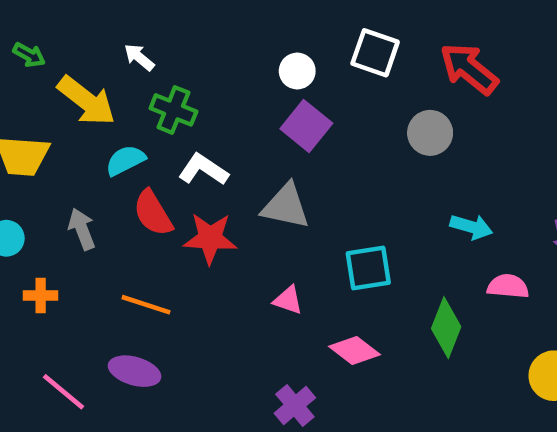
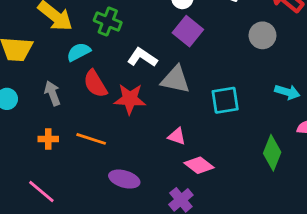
white L-shape: (203, 170) -> (142, 57), moved
cyan square: (368, 268) -> (225, 100), moved
orange cross: (41, 296) -> (48, 139), moved
pink diamond: (354, 350) -> (199, 165), moved
purple ellipse: (135, 371) -> (124, 179), moved

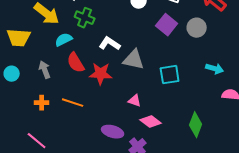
purple square: (188, 31) -> (167, 25), moved
green diamond: (272, 153) -> (196, 125), moved
purple ellipse: (124, 179) -> (113, 132), moved

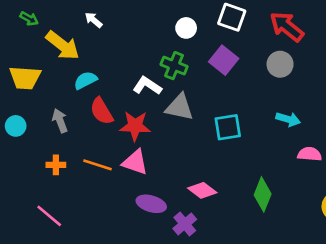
green cross: (85, 18) -> (174, 66), moved
gray circle: (197, 28) -> (280, 64), moved
pink triangle: (135, 101) -> (135, 162), moved, size x1.5

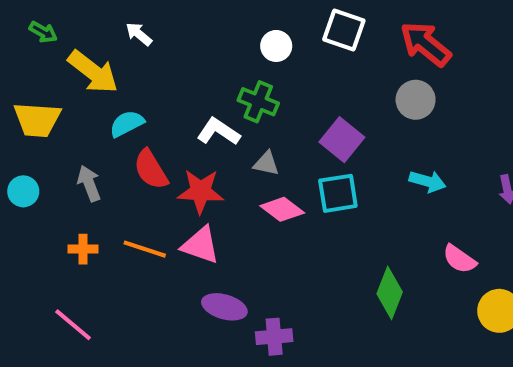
purple square: (224, 60) -> (342, 140), moved
gray triangle: (179, 107) -> (266, 163), size x0.6
pink semicircle: (310, 154) -> (459, 259), moved, turned -150
pink diamond: (202, 190) -> (282, 209), moved
purple cross: (185, 224) -> (274, 337), turned 35

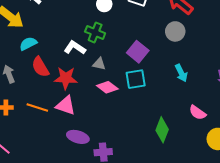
cyan arrow: (428, 181) -> (181, 73), turned 48

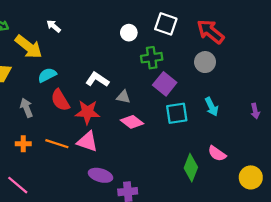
green cross: (95, 32) -> (152, 58), moved, turned -30
cyan square: (136, 79) -> (177, 113), moved
pink semicircle: (198, 113) -> (217, 154), moved

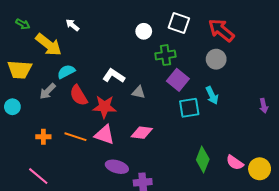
cyan arrow: (212, 107) -> (212, 95), moved
gray arrow: (26, 108) -> (48, 91), moved, turned -114
pink diamond: (132, 122) -> (142, 133), moved, turned -30
pink semicircle: (217, 154) -> (235, 163), moved

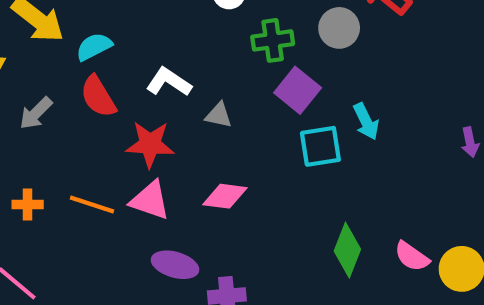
gray circle: (216, 59) -> (339, 28), moved
cyan semicircle: (66, 72) -> (94, 47), moved
red semicircle: (79, 95) -> (98, 97), moved

